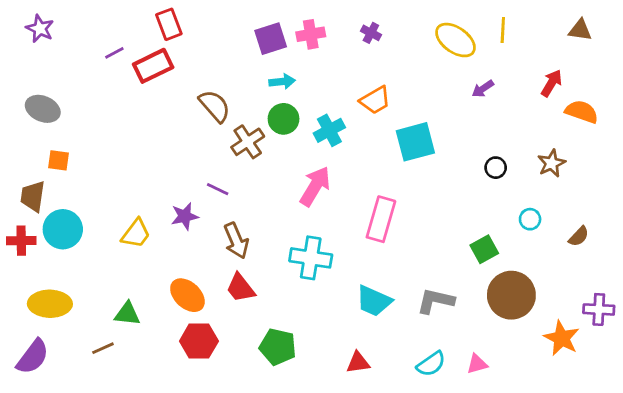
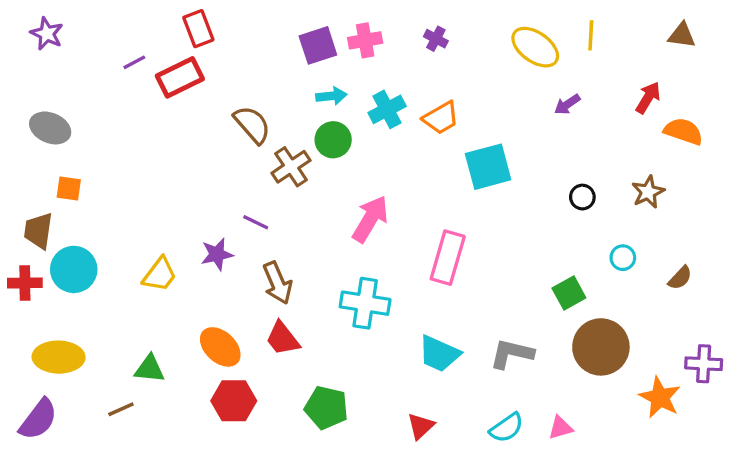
cyan cross: (329, 130) -> (387, 109), moved
red triangle: (358, 363) -> (421, 426), turned -35

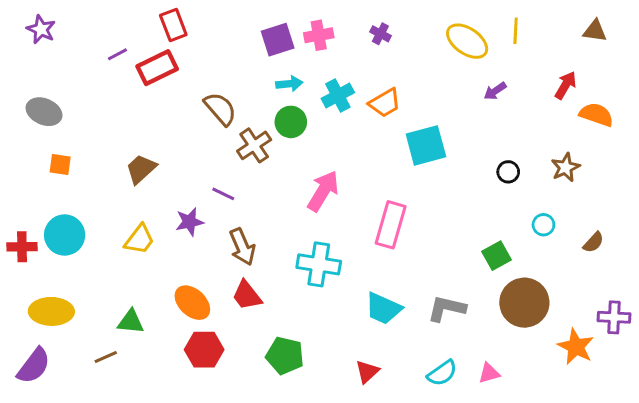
brown trapezoid: (38, 231) -> (141, 169), moved, turned 40

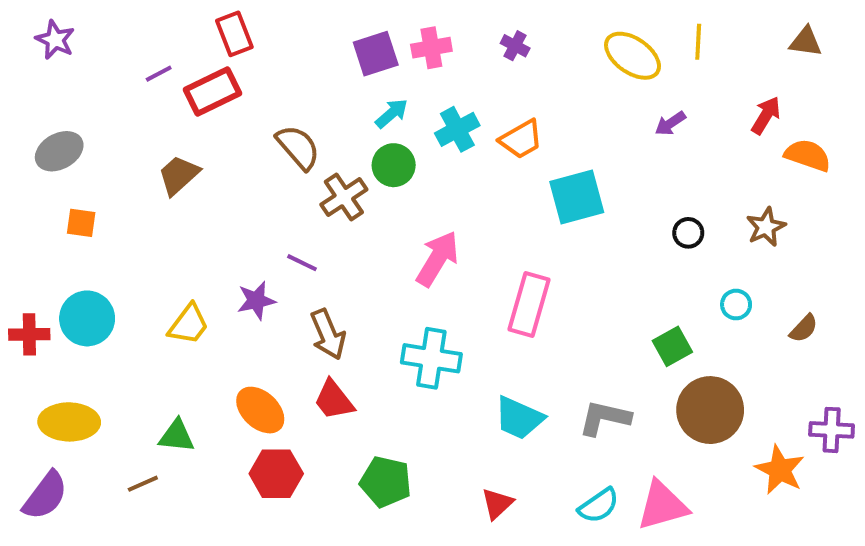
cyan arrow: (289, 84) -> (392, 113), turned -35
gray ellipse: (44, 112) -> (59, 151), turned -52
brown trapezoid: (141, 169) -> (179, 175), moved
pink triangle: (489, 373) -> (662, 506), size x1.8

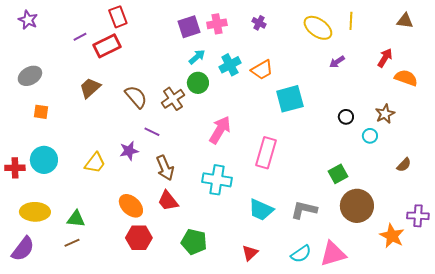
brown semicircle: (298, 147) -> (136, 97), moved
cyan circle: (736, 305) -> (370, 136), moved
green triangle: (177, 436) -> (76, 219), moved

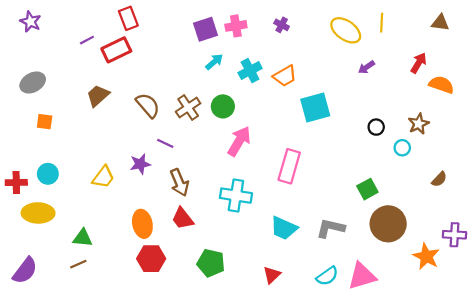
green circle: (198, 83) -> (223, 106), moved
cyan circle: (44, 160) -> (48, 174), size x0.7
orange ellipse: (131, 206) -> (142, 224), turned 35
yellow ellipse: (35, 212) -> (38, 213), moved

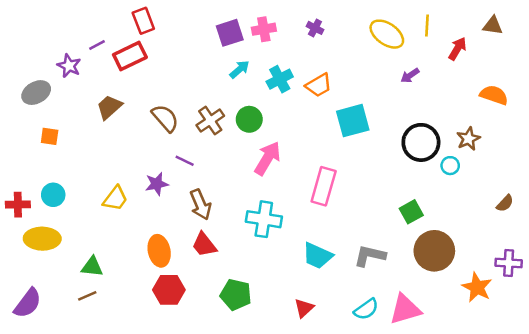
purple star: (30, 22) -> (69, 66), moved
red arrow: (419, 63) -> (457, 49), moved
black circle: (376, 127) -> (421, 142), size x2.0
brown semicircle: (439, 179) -> (505, 203), moved

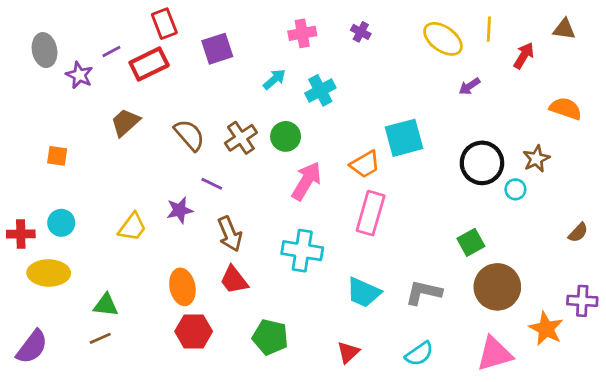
purple square: (230, 33) -> (217, 49), moved
orange trapezoid: (319, 85) -> (365, 164), moved
gray ellipse: (36, 93) -> (45, 50), moved, turned -72
pink triangle: (405, 309) -> (495, 354), moved

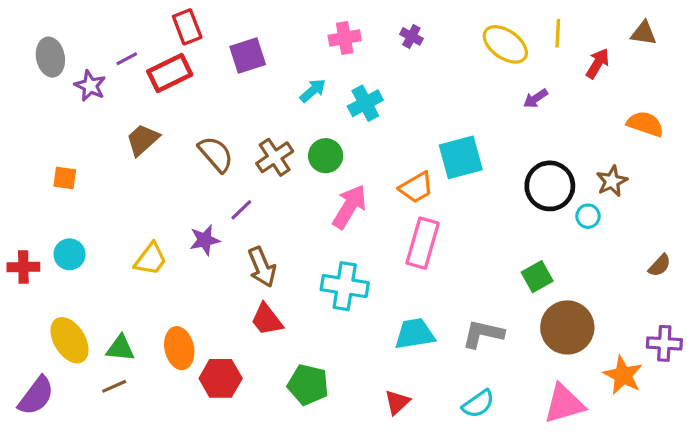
purple line: (212, 184) -> (241, 210), turned -70
yellow ellipse: (49, 273) -> (70, 340), moved, turned 57
orange ellipse: (182, 287) -> (179, 348), moved
cyan trapezoid: (364, 292) -> (415, 334), turned 147

